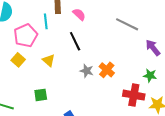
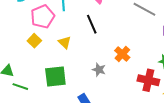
gray star: (87, 71) -> (99, 70), moved
green square: (41, 95) -> (55, 77), size x1.6

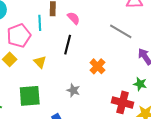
black line: (92, 24) -> (68, 45), turned 36
orange cross: (122, 54) -> (98, 66), moved

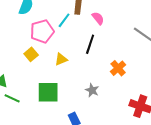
cyan line: (40, 23) -> (64, 20), turned 35
yellow triangle: (40, 62) -> (61, 59), turned 48

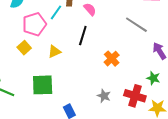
gray star: (92, 90) -> (104, 96), moved

